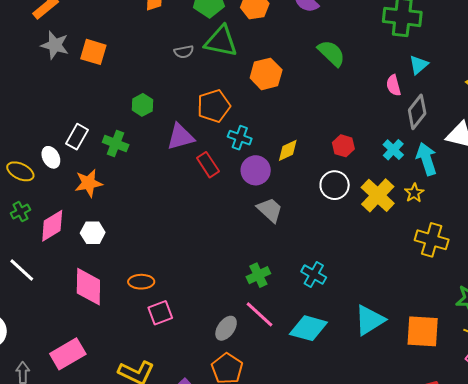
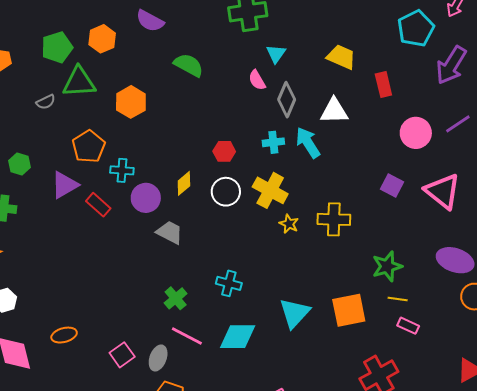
yellow diamond: (288, 150) -> (184, 183), moved
cyan cross: (393, 150) -> (273, 142), turned -35
yellow star: (414, 193) -> (289, 224), moved
pink square: (160, 313) -> (122, 355), moved

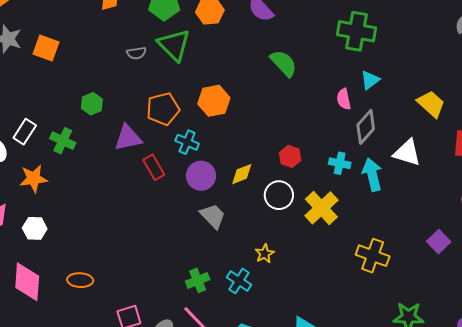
green triangle: (79, 82) -> (174, 45), turned 30
orange hexagon: (131, 102) -> (214, 101), moved
yellow star: (289, 224) -> (265, 254), moved
cyan cross: (229, 283) -> (239, 281), moved

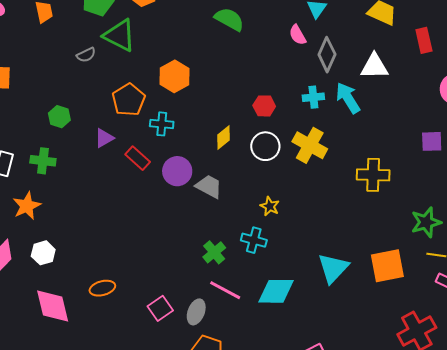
purple triangle: (128, 138) -> (104, 138), size x0.7
purple circle: (201, 176) -> (177, 171), moved
purple square: (439, 242) -> (432, 141), turned -30

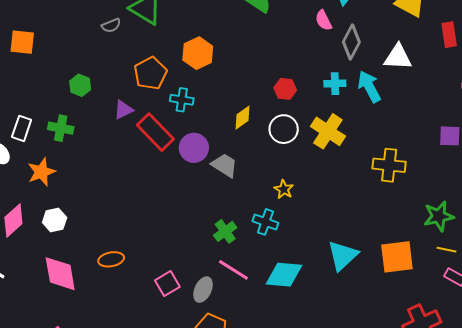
red rectangle: (138, 158) -> (155, 132), size x1.5

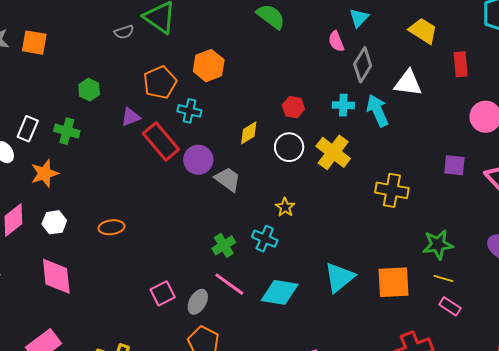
orange ellipse: (111, 259) -> (111, 227), moved

